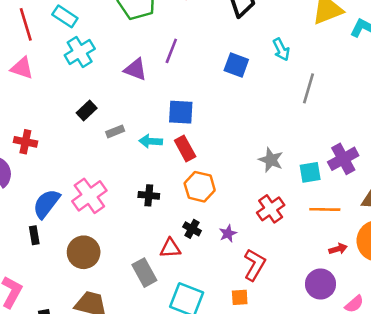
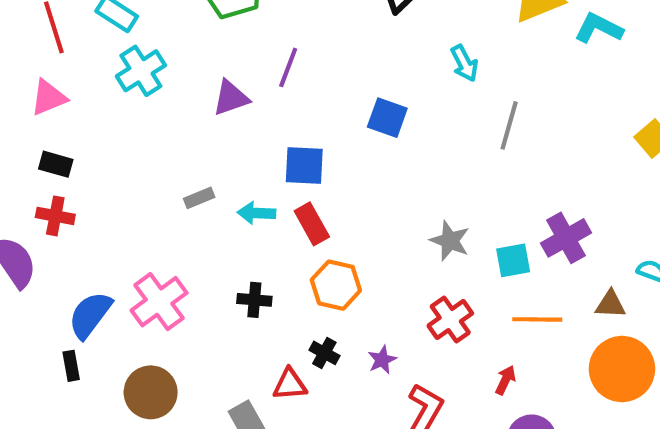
blue square: (236, 65) -> (387, 118), moved
pink triangle: (22, 68) -> (48, 98), turned -40
purple triangle: (135, 69) -> (231, 98), turned -40
black rectangle: (87, 110) -> (56, 164), moved, turned 60
red arrow: (338, 249) -> (505, 380), moved, turned -48

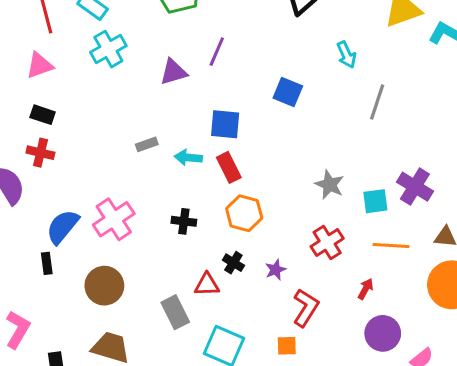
purple cross: (566, 238) -> (415, 187), turned -32

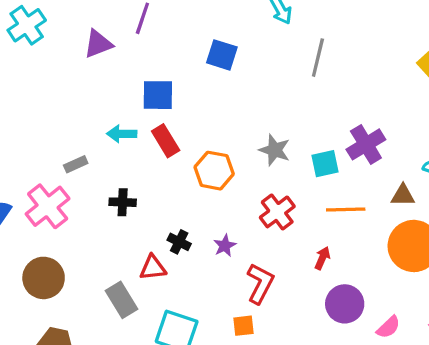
gray rectangle: (147, 144) -> (76, 164), moved
purple cross: (415, 187) -> (366, 144), turned 32
orange hexagon: (244, 213) -> (214, 171), moved

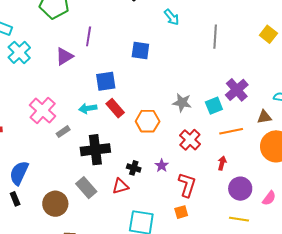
gray line: (318, 58) -> (215, 37), moved
black cross: (123, 202) -> (95, 150), size x1.8
pink cross: (48, 206) -> (43, 111), moved
gray rectangle: (122, 300) -> (86, 188), moved

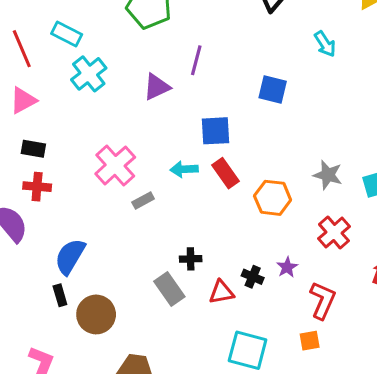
black cross: (95, 150) -> (191, 259), moved, size x0.5
black cross: (134, 168) -> (253, 277), moved
brown circle: (55, 204) -> (96, 314), moved

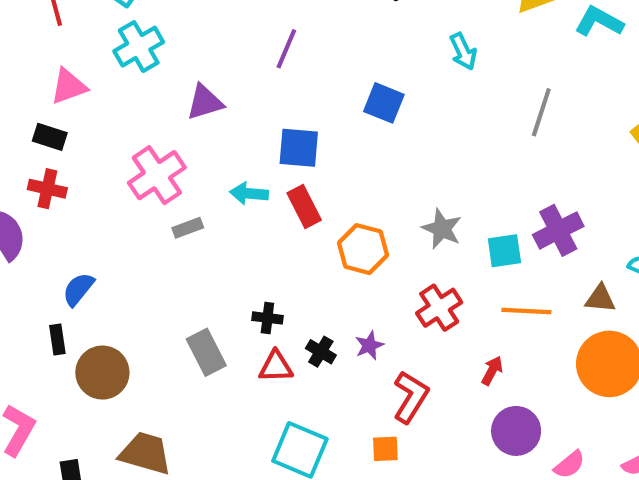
purple triangle: (157, 87) -> (205, 102), moved
pink triangle: (23, 100) -> (69, 86), moved
blue semicircle: (70, 256) -> (78, 289), size x0.7
black cross: (191, 259) -> (267, 318), moved

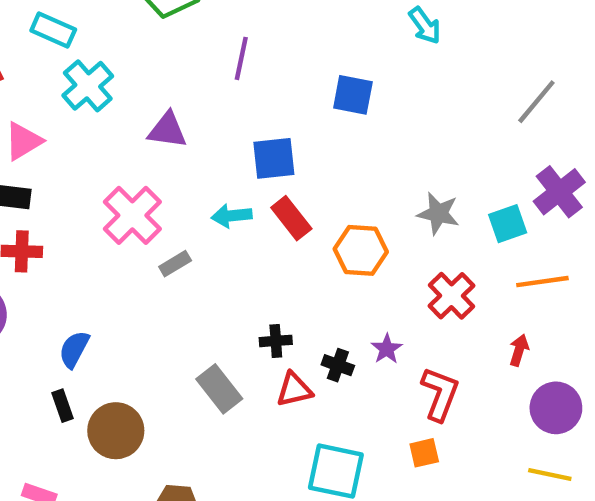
purple triangle: (205, 102) -> (167, 130), turned 36
gray line: (541, 112) -> (536, 102), moved, turned 33

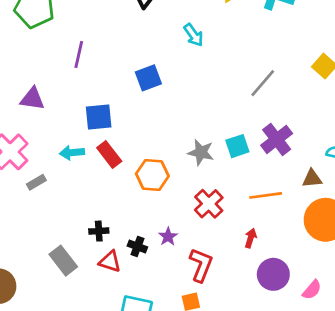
blue square: (353, 95) -> (148, 78), turned -32
cyan square: (508, 224) -> (237, 146), moved
red triangle: (294, 390) -> (110, 262), turned 30

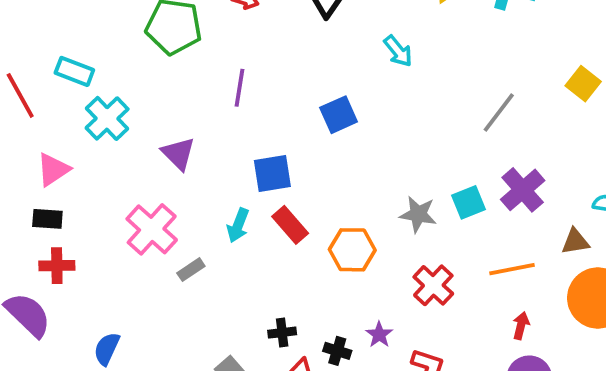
purple triangle: (32, 99) -> (178, 154), turned 40
cyan arrow: (72, 153) -> (238, 225), turned -60
red arrow: (251, 238) -> (521, 326), moved

